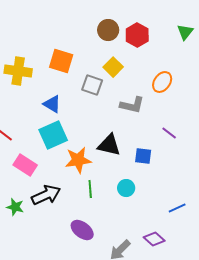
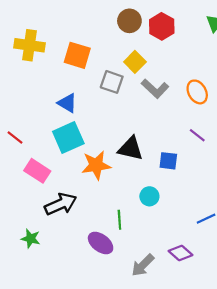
yellow cross: (18, 71) -> (29, 45), moved
orange ellipse: (162, 82) -> (197, 92), moved, turned -65
gray L-shape: (132, 105) -> (155, 89), moved, turned 30
green line: (90, 189) -> (119, 220), moved
green star: (15, 207) -> (31, 239), moved

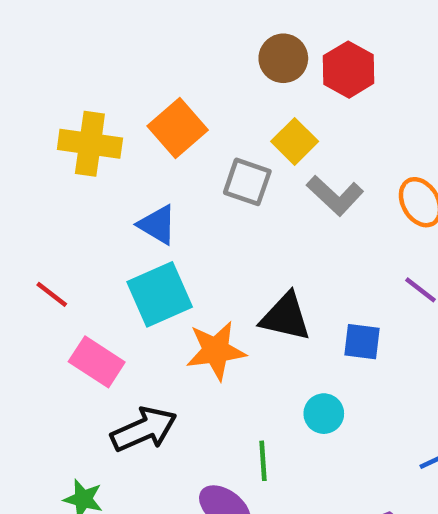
yellow cross: (29, 45) -> (90, 144), moved
orange square: (77, 55) -> (178, 128), turned 32

